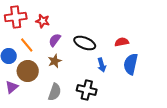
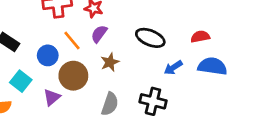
purple semicircle: (55, 40) -> (99, 34), moved
blue semicircle: (131, 64) -> (212, 66), turned 85
blue arrow: (102, 65) -> (173, 68), turned 72

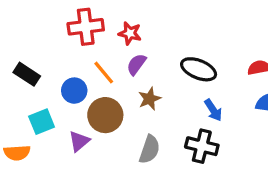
blue arrow: (173, 68) -> (213, 110), moved, turned -90
cyan square: (21, 81) -> (42, 122), turned 30

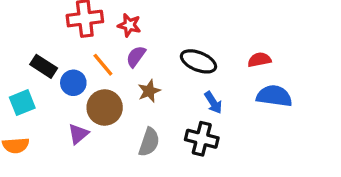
black rectangle: (27, 74) -> (44, 66), moved
cyan square: (42, 122) -> (22, 103), moved

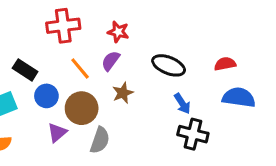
red star: (129, 25) -> (118, 32), moved
blue circle: (73, 83) -> (46, 96), moved
black cross: (202, 139) -> (193, 134), moved
gray semicircle: (149, 142) -> (100, 140), moved

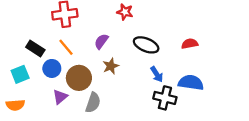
red star: (118, 32) -> (125, 12), moved
orange line: (80, 68) -> (66, 47), moved
blue semicircle: (239, 97) -> (191, 83), moved

